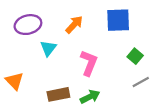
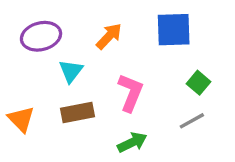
gray line: (141, 82) -> (192, 121), moved
brown rectangle: (58, 94) -> (77, 112), moved

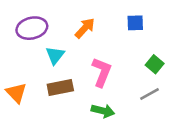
blue square: (174, 30) -> (135, 23), size x0.6
green arrow: (132, 142) -> (103, 111), turned 40

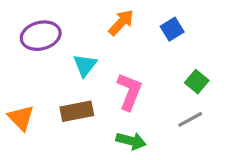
blue square: (135, 23) -> (172, 29), turned -30
orange arrow: (85, 28) -> (121, 22), moved
cyan triangle: (55, 55) -> (85, 65), moved

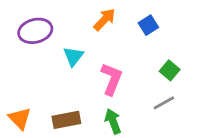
brown rectangle: (77, 111) -> (66, 120), moved
orange triangle: (21, 118) -> (20, 118), moved
green arrow: (131, 141) -> (113, 121), turned -125

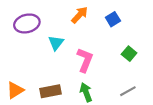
gray line: (164, 103) -> (128, 91), moved
orange triangle: (20, 118) -> (15, 90), turned 42

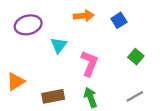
orange arrow: (80, 15) -> (84, 16), turned 42
orange triangle: (15, 90) -> (16, 82), moved

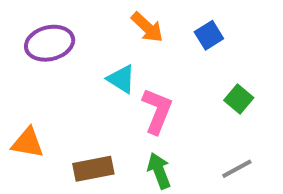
orange arrow: (84, 16) -> (147, 27), turned 48
cyan triangle: (59, 45) -> (121, 79), moved, turned -36
orange triangle: (16, 82) -> (28, 143), turned 42

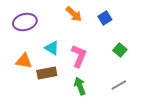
cyan triangle: (121, 79) -> (52, 48), moved
orange triangle: (28, 143) -> (24, 61), moved
brown rectangle: (93, 169) -> (47, 73), moved

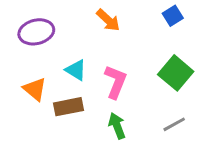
blue square: (105, 18) -> (173, 16), moved
green square: (120, 50) -> (176, 73), size x1.6
orange triangle: (24, 61) -> (35, 89), turned 30

